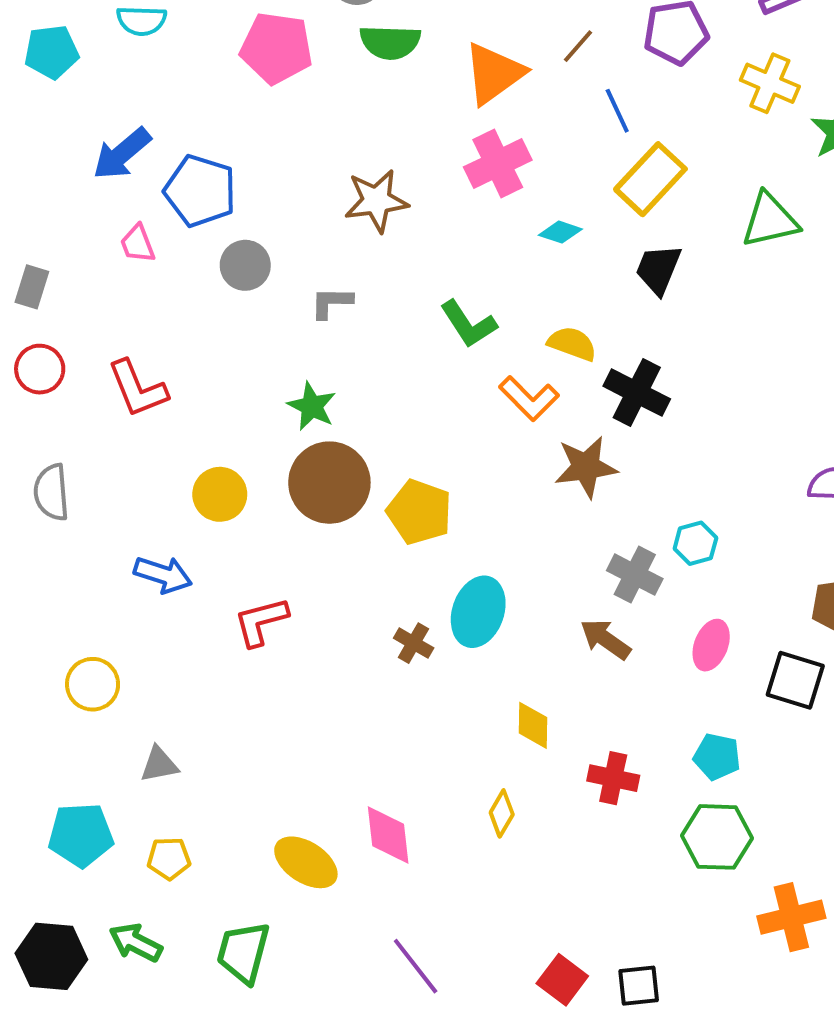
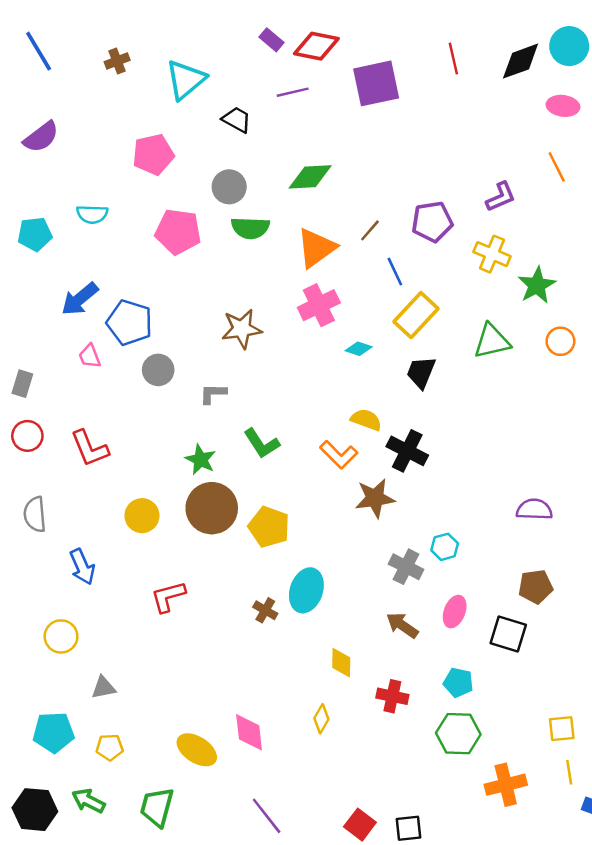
green L-shape: (468, 324) -> (262, 443), moved
blue arrow: (163, 575) -> (82, 567), moved, turned 48
brown arrow: (605, 639) -> (402, 625), moved

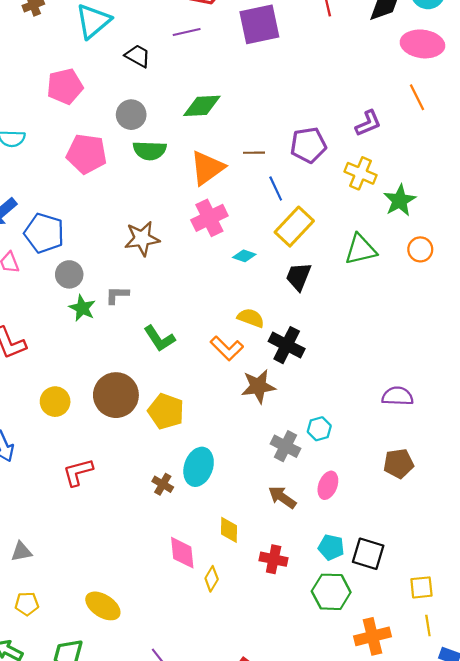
pink ellipse: (563, 106) -> (422, 44), size x1.5
brown line: (370, 230) -> (254, 153), turned 48
green star: (201, 460) -> (82, 308), moved
black square: (508, 634) -> (368, 554), moved
pink diamond: (249, 732) -> (182, 553), moved

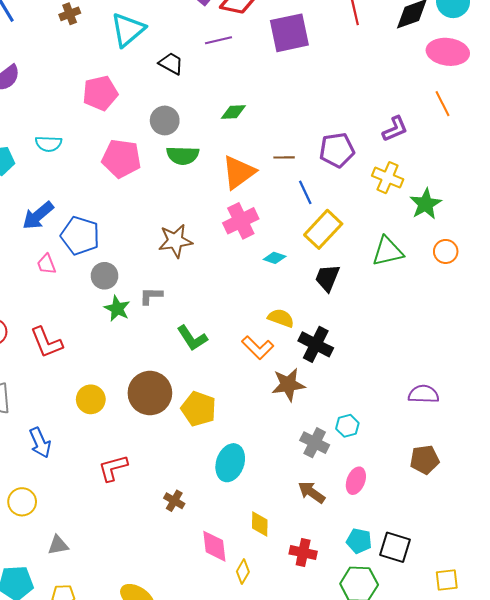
green diamond: (202, 106) -> (233, 112), size x0.7
brown cross: (163, 484) -> (174, 501), moved

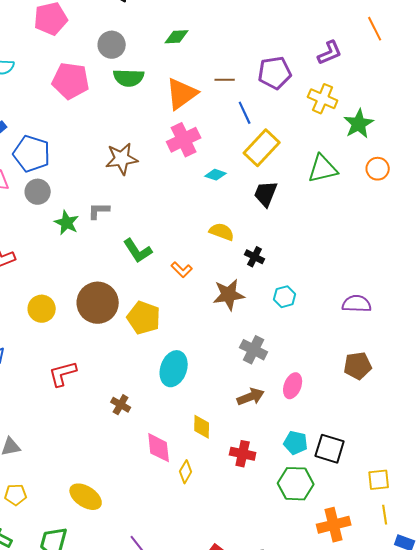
gray circle: (105, 276) -> (38, 192), moved
black cross: (316, 344) -> (255, 257), size x0.6
orange L-shape: (258, 348) -> (182, 270), moved, size x0.7
cyan hexagon: (347, 426) -> (285, 297), moved
brown arrow: (312, 492) -> (251, 397), turned 124

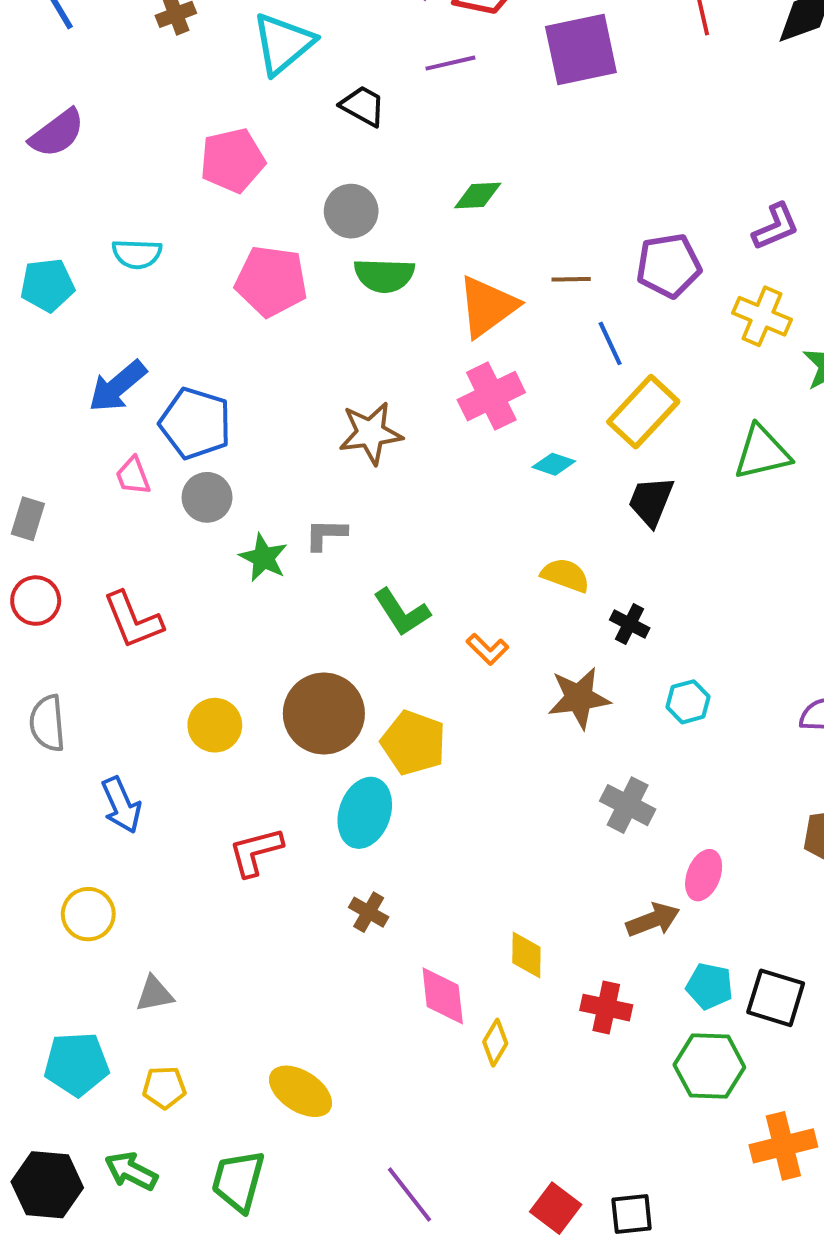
cyan ellipse: (174, 369) -> (365, 813), moved
brown arrow: (251, 397) -> (653, 920), moved

